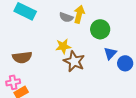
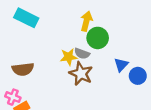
gray semicircle: (66, 17) -> (82, 54), moved
green circle: (100, 29) -> (98, 38), moved
pink cross: (13, 82) -> (13, 97), turned 32

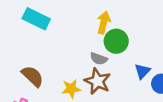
yellow star: (69, 57) -> (71, 89), moved
brown semicircle: (23, 69) -> (32, 76), turned -130

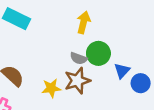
green circle: (116, 41) -> (98, 53), moved
brown star: (97, 81) -> (77, 81), turned 30

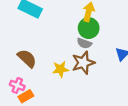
green circle: (98, 53) -> (89, 28), moved

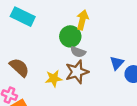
green circle: (89, 28) -> (70, 36), moved

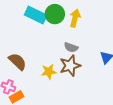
cyan rectangle: (23, 17) -> (36, 15), moved
green circle: (70, 36) -> (55, 14), moved

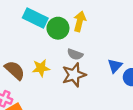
green circle: (55, 14) -> (58, 28), moved
yellow star: (49, 72) -> (41, 68), moved

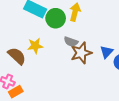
yellow star: (41, 68) -> (35, 46), moved
brown star: (74, 75) -> (81, 53), moved

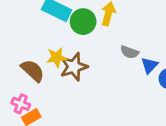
gray semicircle: (71, 42) -> (129, 52), moved
brown star: (81, 53) -> (74, 67), moved

